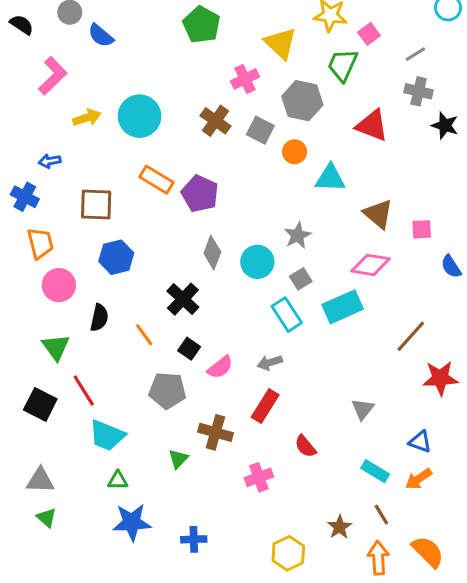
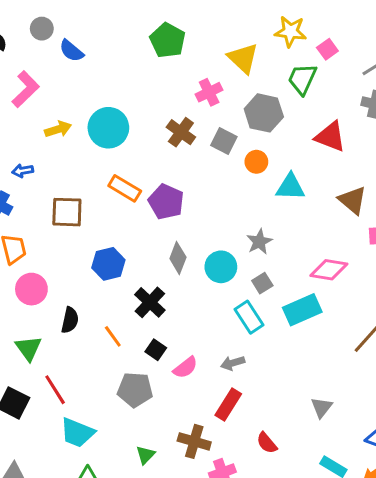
brown triangle: (378, 214) -> (353, 200), moved
blue hexagon: (116, 257) -> (108, 264), moved
brown cross: (215, 432) -> (194, 441), moved

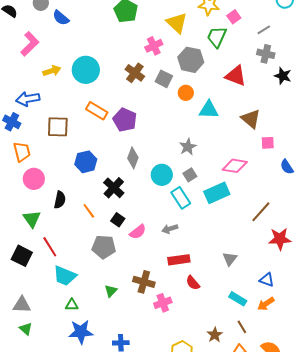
blue arrow: (23, 171) -> (28, 99), size x1.6
cyan circle: (221, 267) -> (162, 175), moved
red rectangle: (228, 404) -> (179, 260), moved, turned 50

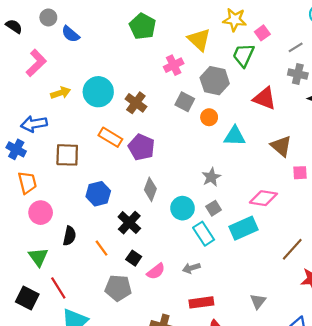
brown cross: (135, 73) -> (136, 103), moved

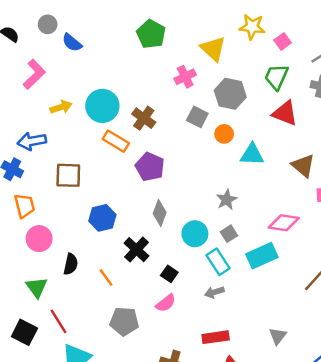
green trapezoid: (243, 55) -> (276, 77), moved
orange rectangle: (110, 137) -> (116, 141), moved
black square: (134, 258) -> (169, 274), moved
gray arrow: (191, 268) -> (214, 292), moved

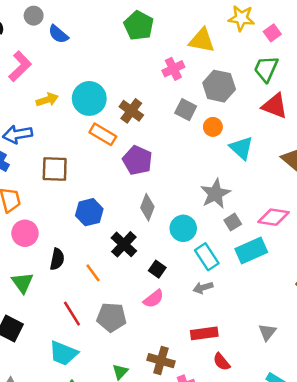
yellow triangle: (213, 49) -> (202, 40), turned -32
cyan triangle: (252, 155) -> (241, 148), turned 40
gray star: (227, 200) -> (215, 194), size x1.4
gray square: (229, 234) -> (233, 222), moved
red line: (59, 321) -> (72, 314), moved

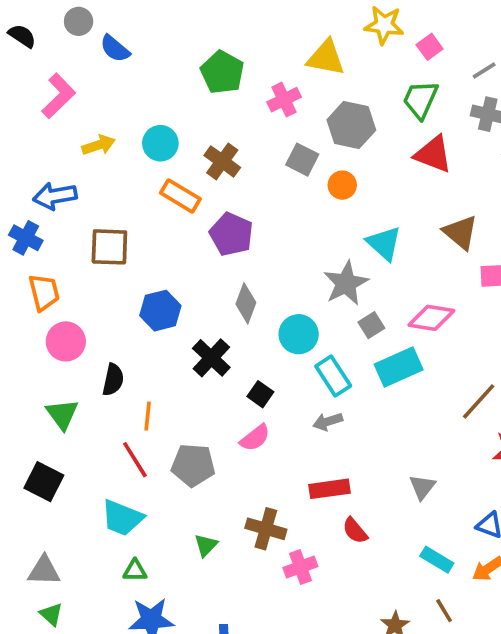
green pentagon: (139, 26) -> (222, 72), moved
cyan circle: (89, 98) -> (160, 143), size x0.7
cyan triangle: (241, 148) -> (384, 243), moved
orange line: (93, 273) -> (148, 416), moved, turned 42

